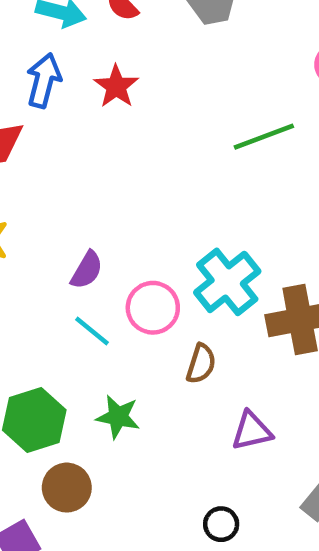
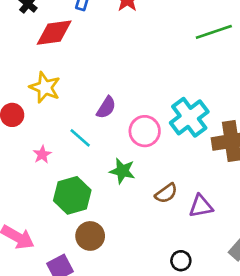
cyan line: (92, 331) -> (80, 138), moved
brown semicircle: (201, 364) -> (166, 193), moved, turned 35
green star: (118, 417) -> (122, 171), moved

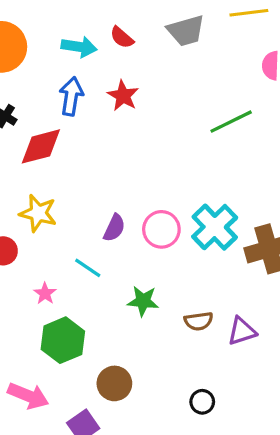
pink circle: (145, 131) -> (161, 229), moved
brown semicircle: (166, 193) -> (199, 321), turned 35
green hexagon: (72, 195) -> (63, 340), moved
black circle: (181, 261) -> (202, 402), moved

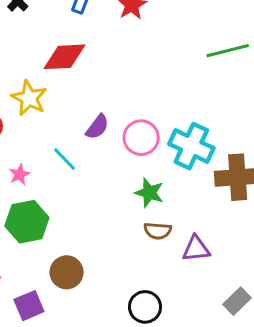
red diamond: (41, 146) -> (64, 57), moved
cyan cross: (215, 227) -> (191, 146), turned -33
green star: (143, 301) -> (149, 193), moved
black circle: (202, 402) -> (145, 307), size x1.4

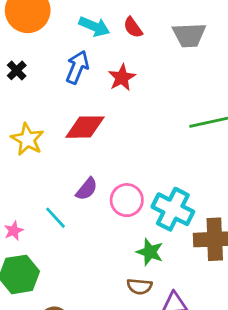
red diamond: (64, 57) -> (85, 127), moved
yellow star: (29, 98) -> (27, 139), moved
green star: (149, 193) -> (150, 252), moved

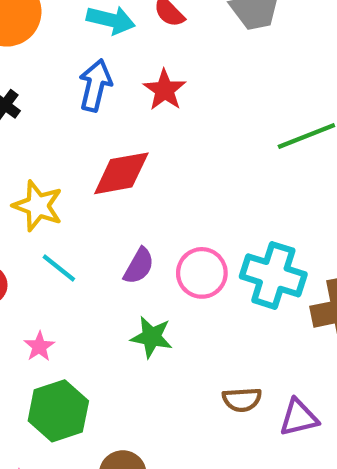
cyan line: (56, 218) -> (59, 268), moved
green star: (150, 252) -> (152, 337), moved

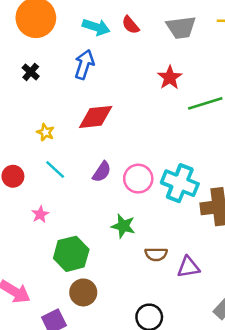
red star: (165, 90) -> (170, 78), moved
yellow star: (38, 206) -> (45, 132), size x0.6
green star: (152, 337) -> (123, 226), moved
green hexagon: (58, 411) -> (71, 254), moved

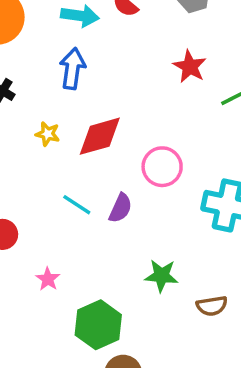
yellow star: (45, 132) -> (47, 134), moved
cyan line: (55, 169) -> (77, 205), moved
pink circle: (138, 179) -> (162, 167), moved

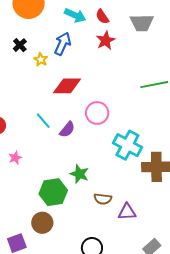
red star: (190, 67) -> (106, 40), moved
yellow star: (47, 134) -> (41, 60), moved
green hexagon: (98, 325) -> (53, 192), moved

